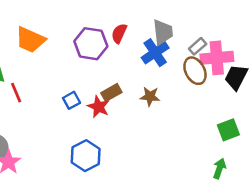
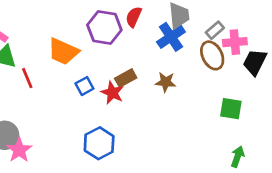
orange trapezoid: (30, 40) -> (63, 51), moved
pink cross: (217, 58) -> (235, 42), size x0.7
green square: (228, 130) -> (231, 109), moved, turned 30

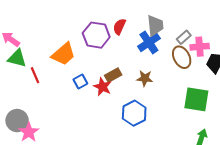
orange trapezoid: (63, 51) -> (63, 54), turned -65
green square: (231, 109) -> (196, 99), size x1.4
blue hexagon: (99, 143) -> (134, 113), moved

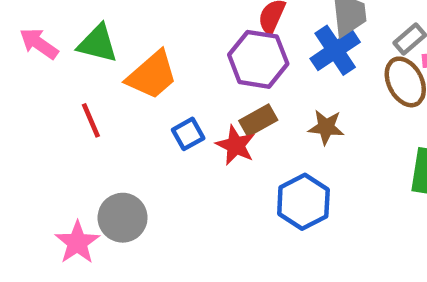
purple hexagon: (96, 35) -> (258, 59), moved
green triangle: (17, 58) -> (98, 43), moved
gray circle: (17, 121) -> (123, 218), moved

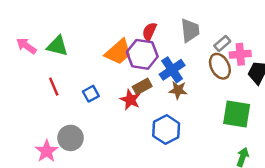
blue cross: (335, 50) -> (172, 70), moved
orange trapezoid: (152, 75) -> (118, 52), moved
blue square: (188, 134) -> (91, 94), moved

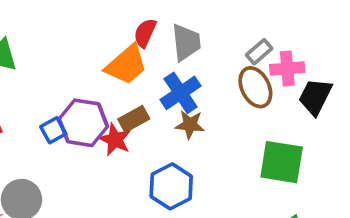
gray trapezoid: (190, 30) -> (186, 42), moved
orange trapezoid: (118, 52) -> (126, 65), moved
purple hexagon: (142, 54) -> (83, 123), moved

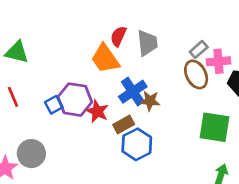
orange trapezoid: (126, 65) -> (105, 59), turned 96
blue cross: (181, 93) -> (133, 92), moved
brown rectangle: (134, 119) -> (124, 125), moved

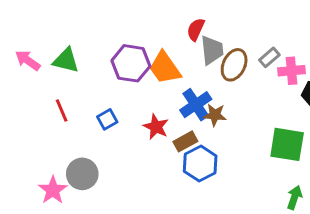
red semicircle: (118, 36) -> (196, 29), moved
brown ellipse: (196, 74) -> (234, 65), moved, turned 52
purple hexagon: (75, 100) -> (131, 63), moved

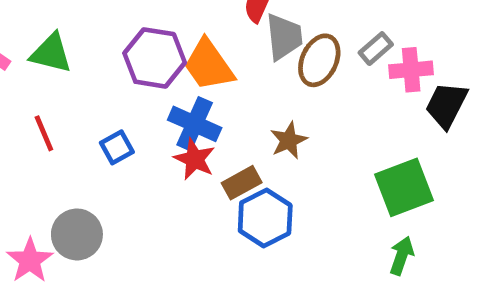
blue cross: (196, 105) -> (195, 124), moved, turned -32
brown star: (215, 115) -> (289, 140), turned -30
green square: (287, 144) -> (404, 187), turned -30
green arrow: (294, 197) -> (402, 256), moved

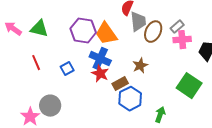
pink cross: (411, 70) -> (182, 40), moved
green square: (404, 187) -> (189, 86), turned -35
green arrow: (402, 256) -> (160, 115), moved

